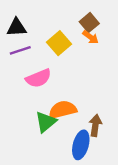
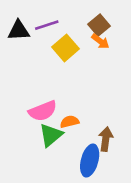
purple line: (20, 50) -> (47, 25), moved
pink semicircle: (38, 78) -> (43, 111), moved
orange semicircle: (63, 110) -> (70, 122), size x0.6

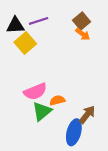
yellow square: (66, 48) -> (25, 43), moved
brown arrow: (106, 139) -> (87, 115), turned 30

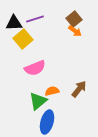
pink semicircle: (35, 91) -> (35, 68), moved
brown arrow: (87, 115) -> (79, 89), moved
blue ellipse: (74, 132) -> (47, 122), moved

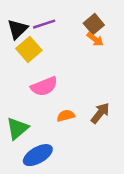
black triangle: (14, 23) -> (17, 29), turned -42
green triangle: (38, 101) -> (17, 128), moved
blue ellipse: (47, 122) -> (38, 155), moved, turned 45

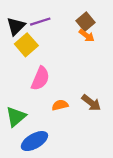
pink semicircle: (44, 86) -> (40, 78), turned -45
brown arrow: (100, 113) -> (91, 103), turned 90

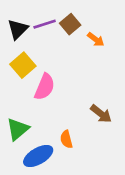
brown square: (85, 22) -> (70, 24), moved
yellow square: (26, 45) -> (23, 65), moved
orange semicircle: (60, 105) -> (66, 139), moved, turned -91

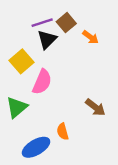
black triangle: (18, 29) -> (47, 40), moved
green triangle: (18, 129) -> (17, 107), moved

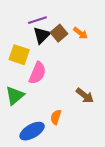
brown square: (66, 23) -> (59, 33), moved
yellow square: (21, 61) -> (19, 55), turned -30
orange semicircle: (63, 132) -> (56, 117), turned 32

